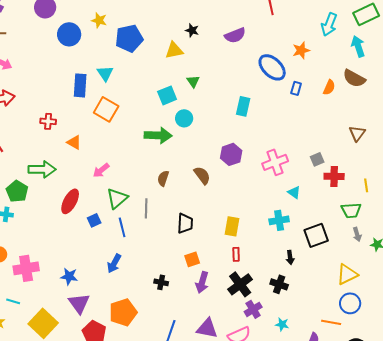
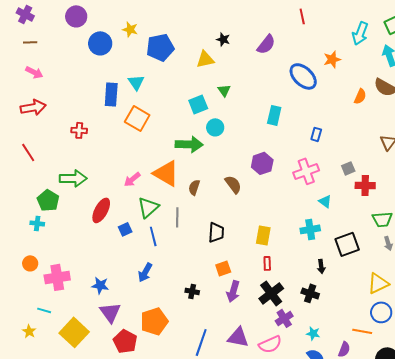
purple semicircle: (235, 35) -> (266, 44), turned -30
blue rectangle: (296, 88) -> (316, 134), moved
orange triangle: (74, 142) -> (166, 173), moved, size x1.8

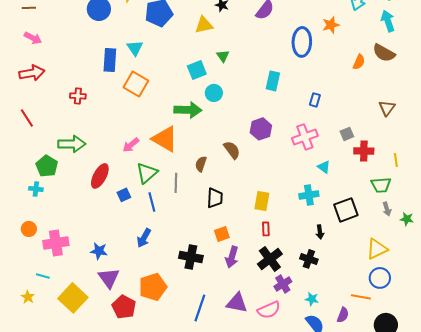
blue ellipse: (303, 76) -> (302, 42), turned 48
brown semicircle: (194, 187) -> (201, 164), moved
black cross: (192, 291) -> (191, 257), size x1.6

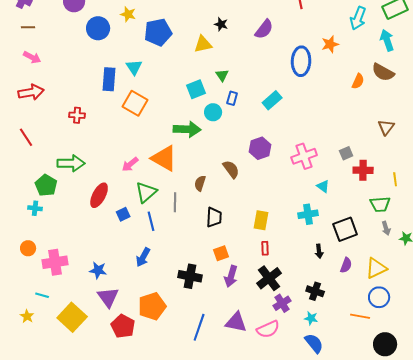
cyan rectangle: (273, 81) -> (272, 100), turned 36
blue rectangle: (315, 100) -> (232, 98), moved
black cross: (309, 259) -> (315, 291), moved
purple semicircle: (343, 315) -> (346, 265), moved

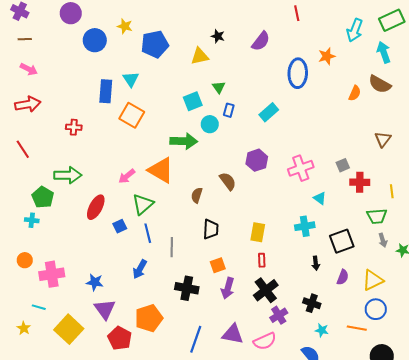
gray line: (175, 202) -> (172, 247), moved
cyan star: (311, 318) -> (322, 330), moved

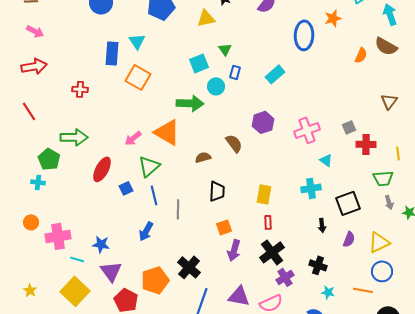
brown semicircle: (197, 195) -> (203, 157), turned 56
black cross: (187, 288) -> (189, 267), moved, turned 30
cyan line: (39, 307) -> (77, 259), moved

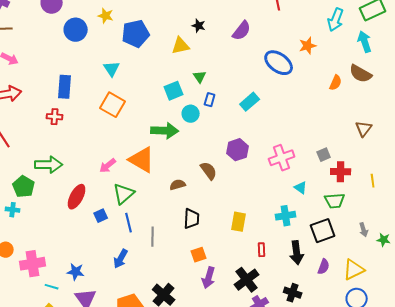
blue ellipse: (304, 35) -> (279, 63), turned -56
blue rectangle: (112, 53) -> (65, 87), moved
green trapezoid: (383, 178) -> (335, 201), moved
red rectangle: (268, 222) -> (262, 250), moved
black arrow: (322, 225) -> (297, 253), size x1.6

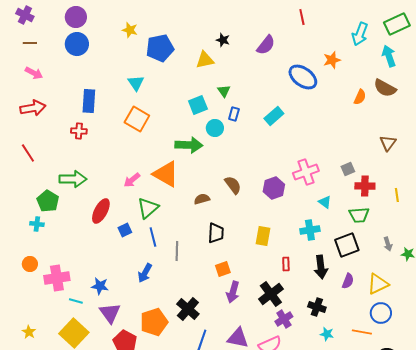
blue circle: (76, 30) -> (77, 44), moved
purple hexagon: (238, 150) -> (274, 188), moved

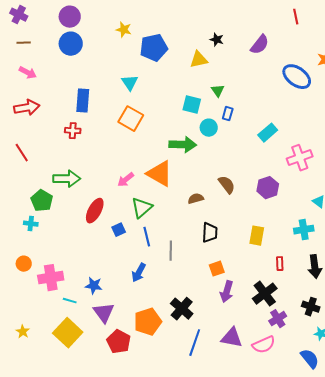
cyan square: (198, 105) -> (192, 105), turned 36
cyan rectangle: (274, 116) -> (268, 133), moved
pink cross: (306, 172) -> (300, 158), moved

